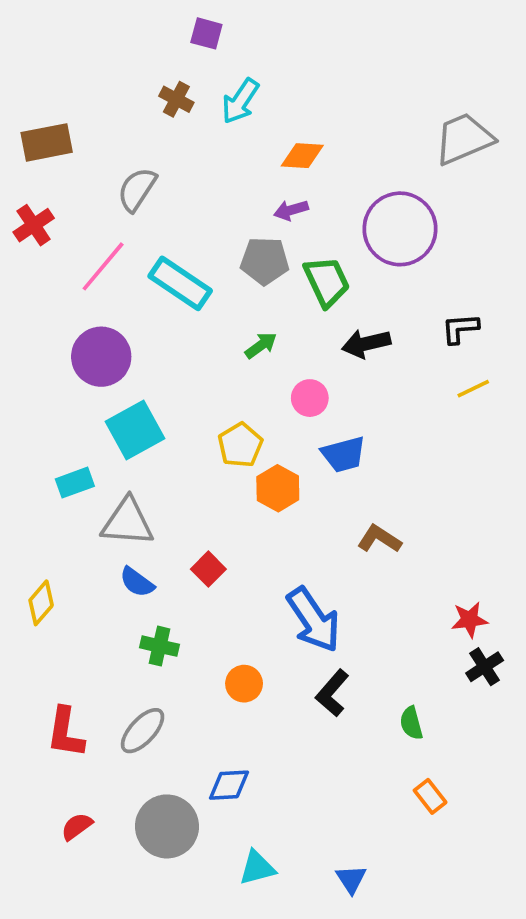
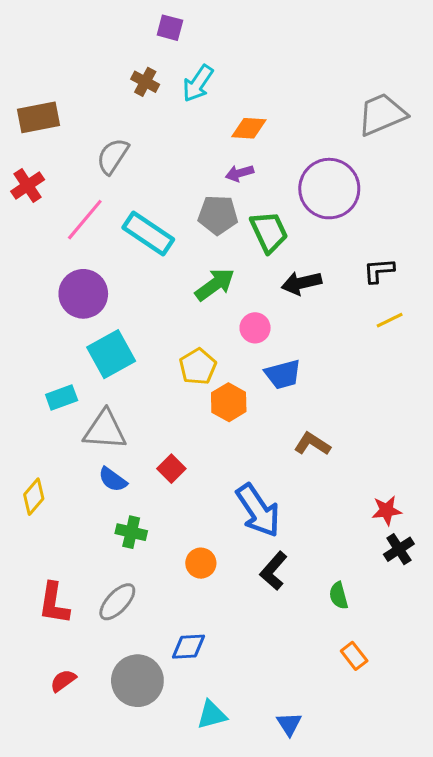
green arrow: (261, 345) -> (215, 285), size x1.5

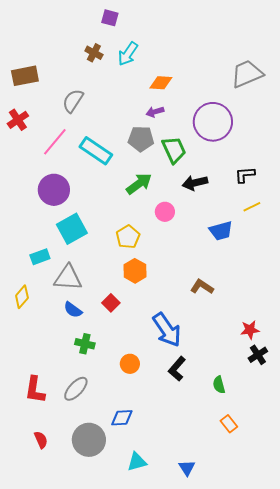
blue trapezoid: (283, 374) -> (221, 231), moved
orange hexagon: (229, 402) -> (135, 271), moved
yellow diamond: (34, 497) -> (22, 297), moved
red semicircle: (63, 681) -> (41, 440), turned 102

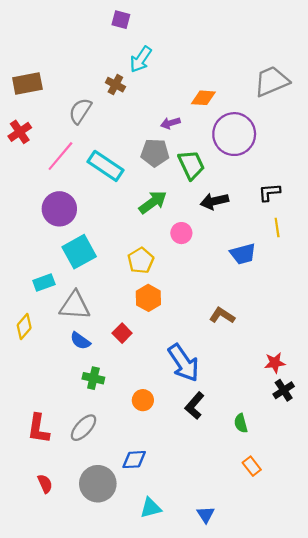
brown cross: (94, 53) -> (115, 85), moved
orange diamond: (161, 83) -> (203, 98), moved
yellow line: (252, 207) -> (277, 228), turned -72

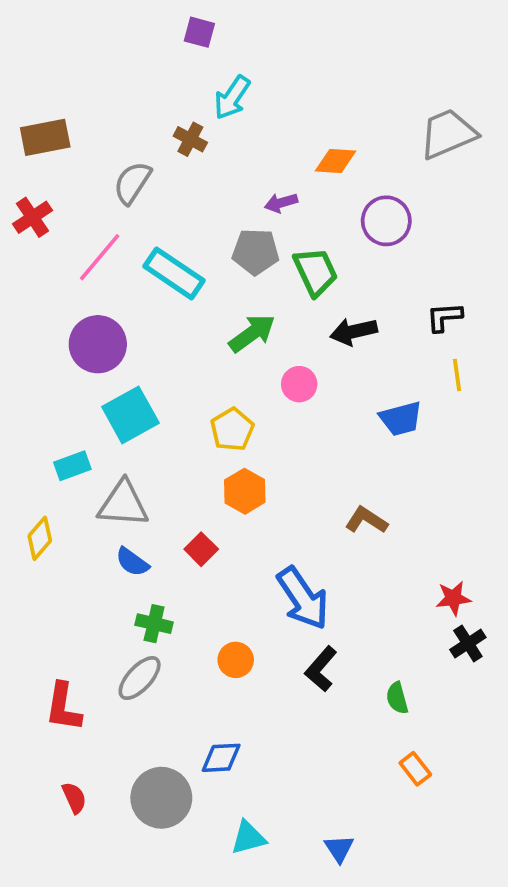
purple circle: (234, 134) -> (386, 221), size x0.7
gray ellipse: (84, 428) -> (140, 678), moved

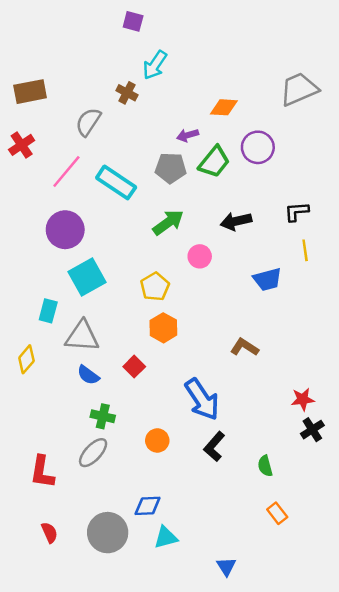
green trapezoid: (315, 272) -> (214, 162), moved, turned 64
cyan rectangle: (72, 466) -> (48, 311), turned -55
cyan triangle: (248, 838) -> (166, 537), moved

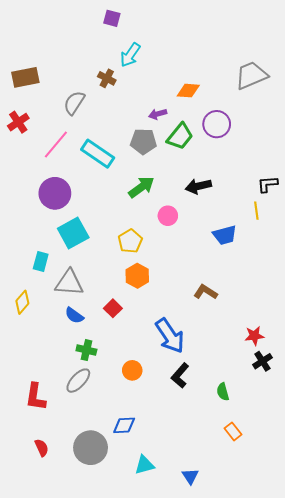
black L-shape: (297, 212) -> (268, 184), moved
cyan triangle: (166, 537) -> (144, 465), moved

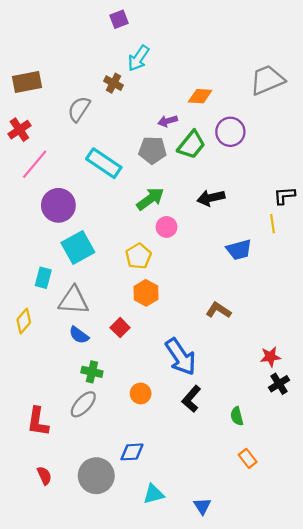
purple square: (112, 18) -> (119, 19), turned -36
pink line: (56, 144) -> (35, 164), moved
pink circle: (168, 216) -> (167, 227), moved

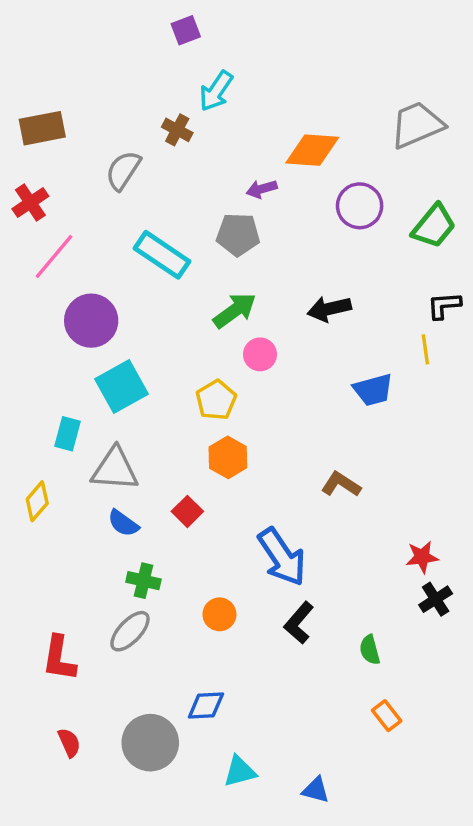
orange diamond: (200, 96) -> (312, 150), size x1.4
green trapezoid: (191, 145) -> (434, 226), moved
blue triangle: (202, 506) -> (316, 790), turned -42

